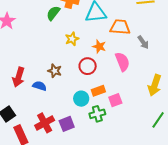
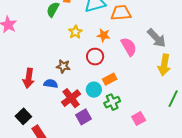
gray arrow: (143, 42) -> (157, 38), moved, size x1.5
pink square: (115, 100) -> (139, 118), moved
red cross: (45, 123) -> (71, 98), moved

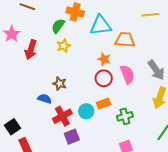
yellow star: (75, 32) -> (64, 46), moved
red circle: (95, 57) -> (104, 78), moved
red arrow: (29, 78) -> (31, 50), moved
green cross: (112, 102) -> (125, 116), moved

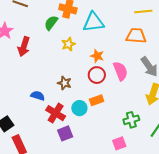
orange trapezoid: (125, 40) -> (136, 36), moved
yellow star: (64, 46) -> (68, 44), moved
brown star: (60, 84) -> (64, 83), moved
red cross: (62, 116) -> (56, 113), turned -30
green cross: (125, 116) -> (131, 120), moved

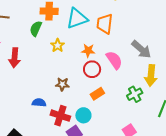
orange trapezoid: (136, 36) -> (105, 24), moved, turned -75
cyan circle: (79, 108) -> (83, 115), moved
green cross: (131, 120) -> (135, 94), moved

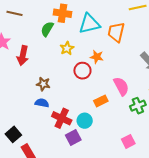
pink semicircle: (114, 60) -> (121, 86), moved
red circle: (92, 69) -> (82, 71), moved
brown star: (62, 84) -> (43, 84), moved

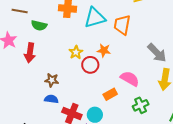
green semicircle: (47, 29) -> (39, 25), moved, turned -105
yellow star: (67, 48) -> (76, 52), moved
pink semicircle: (121, 86) -> (130, 79), turned -30
green cross: (138, 106) -> (141, 105), moved

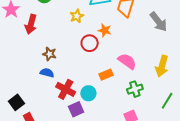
yellow star: (76, 52) -> (77, 16), moved
gray arrow: (157, 53) -> (159, 22), moved

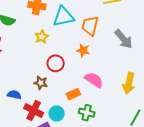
orange star: (105, 30) -> (83, 50), moved
brown star: (50, 54) -> (41, 83), moved
green cross: (135, 89) -> (87, 113), moved, turned 35

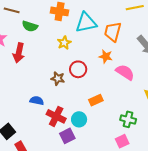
pink semicircle: (94, 80) -> (125, 72), moved
brown star: (41, 83) -> (58, 78), moved
green cross: (87, 113) -> (128, 119), moved

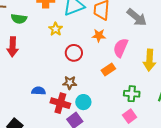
pink semicircle: (125, 72) -> (121, 48), turned -90
brown star: (58, 78) -> (70, 83), moved
orange rectangle: (96, 100) -> (108, 70), moved

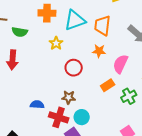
green cross: (132, 94) -> (129, 96), moved, turned -35

